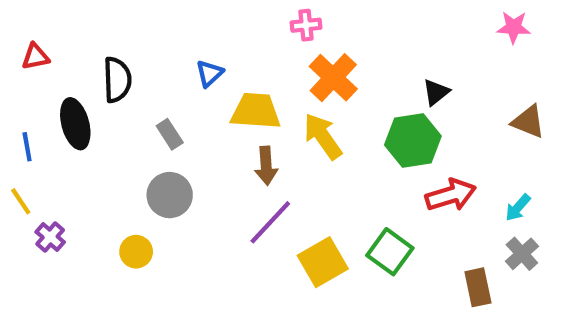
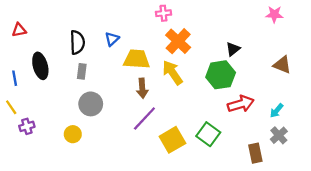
black semicircle: (117, 80) -> (77, 42), moved
gray rectangle: (170, 134) -> (82, 71), moved, turned 40
purple cross: (50, 237) -> (27, 126), turned 32

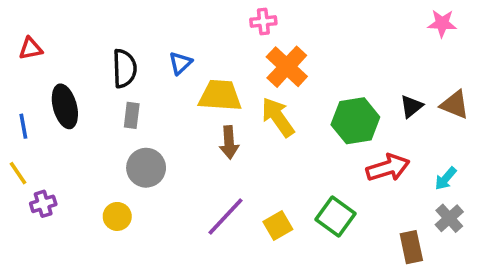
black triangle: (233, 49) -> (411, 106), moved
purple line: (144, 119) -> (225, 216), moved
yellow square: (172, 140) -> (278, 225), size x0.7

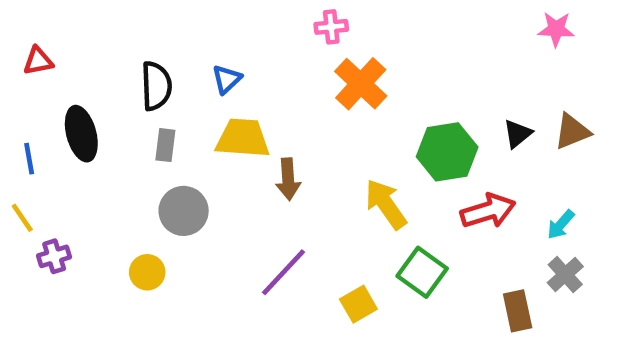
yellow trapezoid: (220, 96) -> (243, 138), moved
brown triangle: (455, 105) -> (572, 131), turned -44
yellow arrow: (278, 117) -> (386, 204), moved
yellow square: (278, 225) -> (358, 304), moved

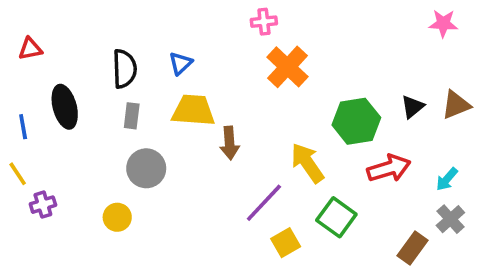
purple line: (284, 272) -> (264, 203), moved
brown rectangle: (518, 311) -> (412, 248), turned 48

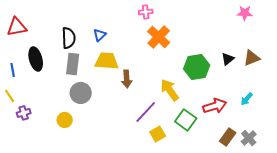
red triangle: (30, 49) -> (17, 27), size x1.5
gray rectangle: (132, 116) -> (73, 64), size x1.5
red arrow: (389, 168) -> (215, 106), moved
gray cross: (450, 219) -> (249, 138), moved

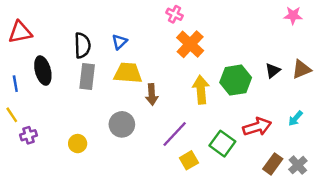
pink cross: (146, 12) -> (175, 14), turned 32
yellow arrow: (170, 90) -> (201, 90), moved, turned 30
gray circle: (81, 93) -> (122, 124), moved

